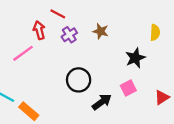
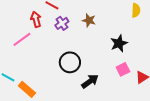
yellow semicircle: (155, 32) -> (136, 10), moved
pink square: (128, 88) -> (123, 69), moved

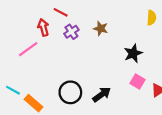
black circle: (70, 62) -> (70, 92), moved
pink square: (123, 69) -> (137, 82), turned -32

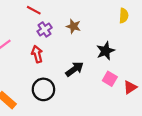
red arrow: (43, 27) -> (37, 54), moved
black arrow: (102, 95) -> (74, 69), moved

